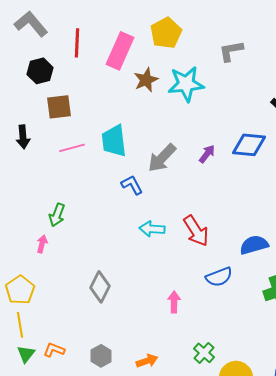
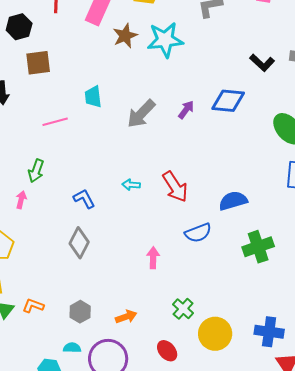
cyan trapezoid: (114, 141) -> (93, 97), size x0.7
pink line: (72, 148) -> (55, 122), moved
blue L-shape: (132, 185) -> (84, 199), moved
cyan arrow: (152, 229) -> (131, 185), size x0.7

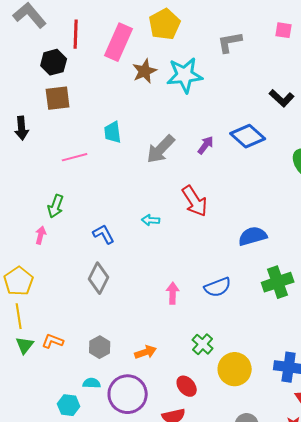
black hexagon: (19, 27) -> (54, 62), moved
blue diamond: (228, 101) -> (248, 136), turned 36
red arrow: (175, 187) -> (195, 201), moved
blue semicircle: (198, 233) -> (218, 287), moved

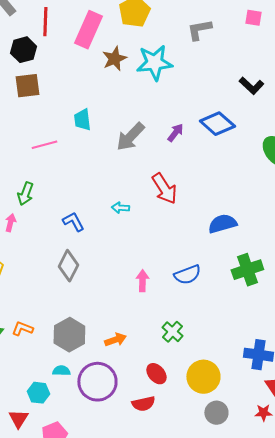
gray hexagon: (100, 347) -> (69, 335), size x1.5
yellow circle: (235, 369) -> (203, 377), moved

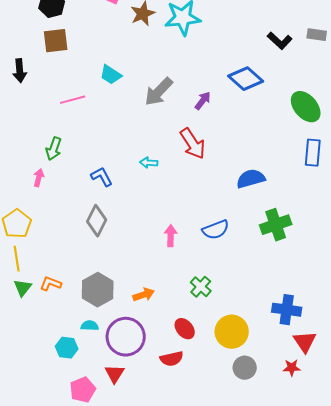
cyan trapezoid: (82, 120) -> (111, 75), turned -50
purple arrow: (175, 133) -> (203, 101), moved
red triangle: (18, 419) -> (115, 374), moved

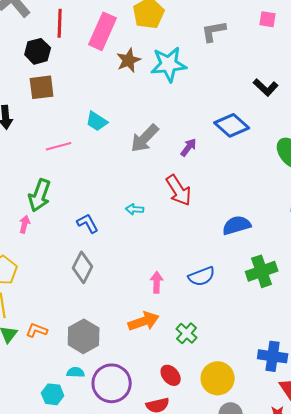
green arrow: (54, 149) -> (40, 195), size x1.4
orange arrow: (144, 295) -> (144, 321), moved, size x1.4

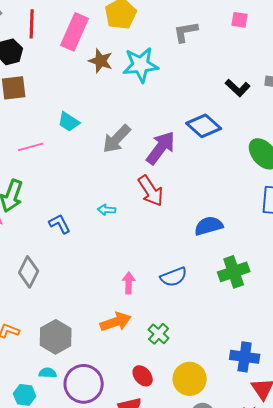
brown star: (129, 60) -> (101, 61), turned -30
purple arrow: (189, 147) -> (161, 148), size x1.8
gray diamond: (83, 267) -> (29, 272), moved

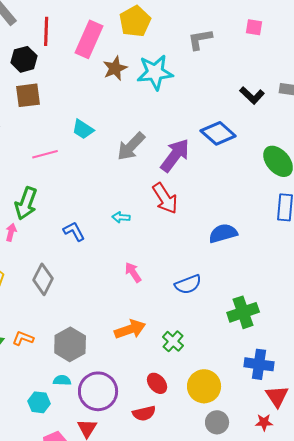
brown star: (101, 61) -> (115, 68), turned 30
green cross: (234, 272) -> (243, 312), moved
pink arrow: (129, 283) -> (133, 272), moved, turned -35

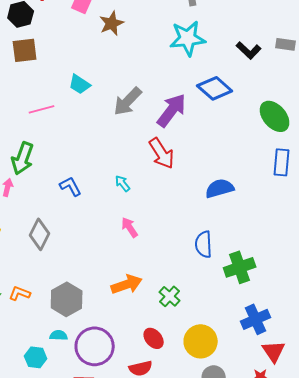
cyan star: (155, 72) -> (188, 38), moved
cyan arrow: (121, 217) -> (123, 183), moved, turned 48
blue semicircle: (188, 284) -> (204, 244), moved, turned 108
blue cross: (259, 364) -> (256, 319), turned -32

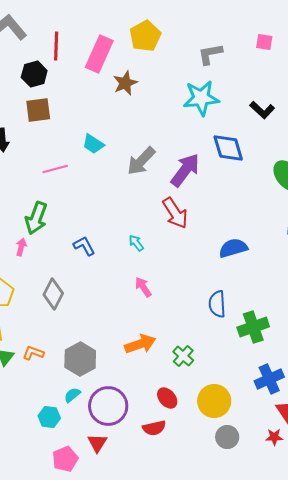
blue diamond: (215, 88) -> (228, 148), turned 32
cyan semicircle: (59, 335) -> (72, 395), turned -42

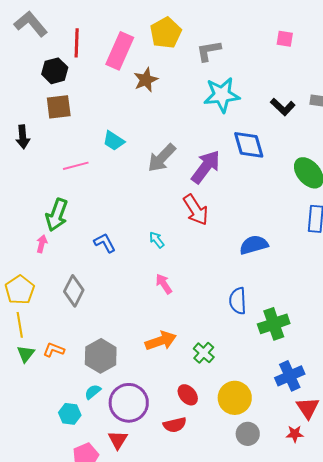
gray L-shape: (210, 54) -> (209, 51), moved

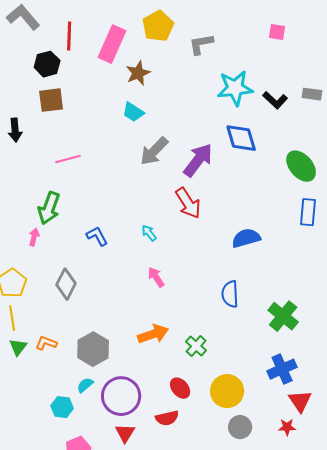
cyan star: (222, 95) -> (235, 88), moved
cyan trapezoid: (114, 141) -> (133, 112), moved
green cross: (274, 324) -> (283, 316), moved, turned -32
red triangle: (118, 440) -> (125, 433), moved

